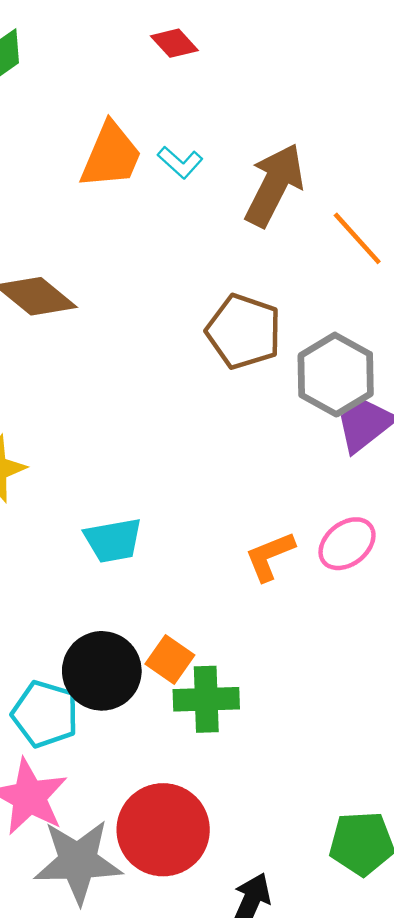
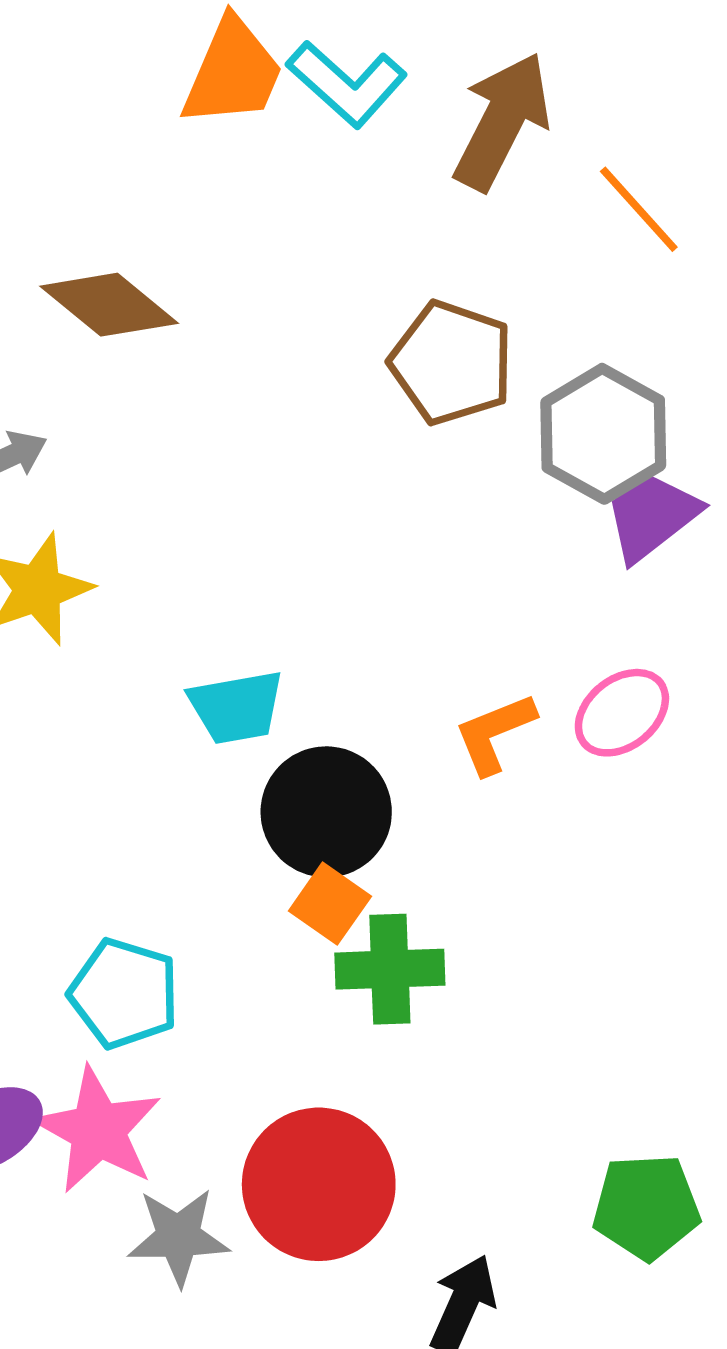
cyan L-shape: (180, 162) -> (347, 84), size x1.6
black circle: (102, 671) -> (326, 812), moved
gray star: (78, 862) -> (178, 1237), size x0.7

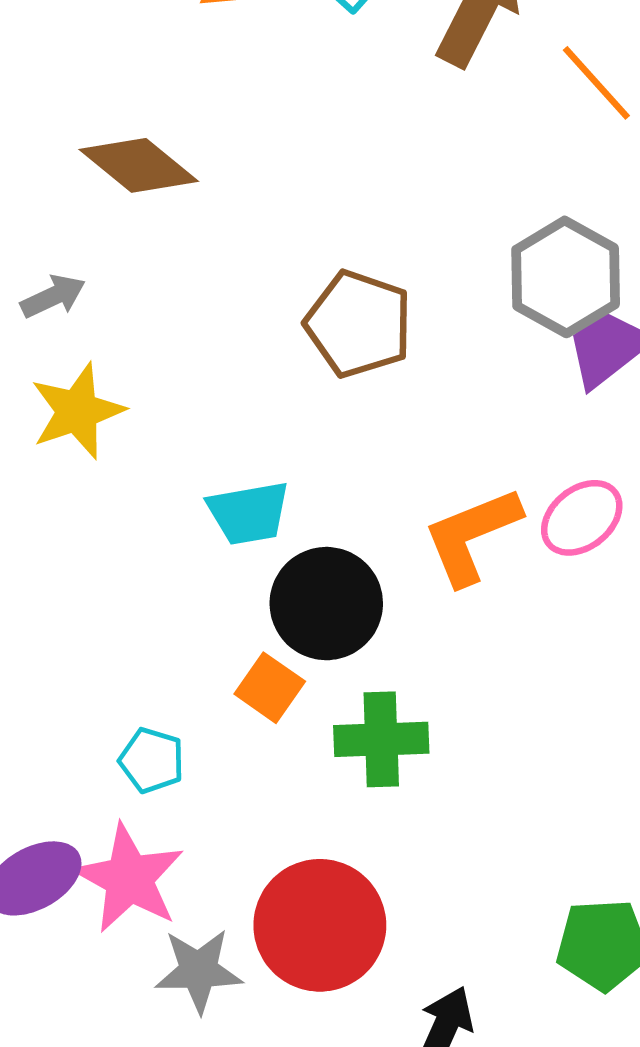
brown pentagon: (452, 363) -> (359, 324), moved
orange L-shape: (495, 733) -> (472, 536), size x1.4
orange square: (330, 904) -> (270, 688), moved
cyan pentagon: (124, 993) -> (152, 760), size x0.7

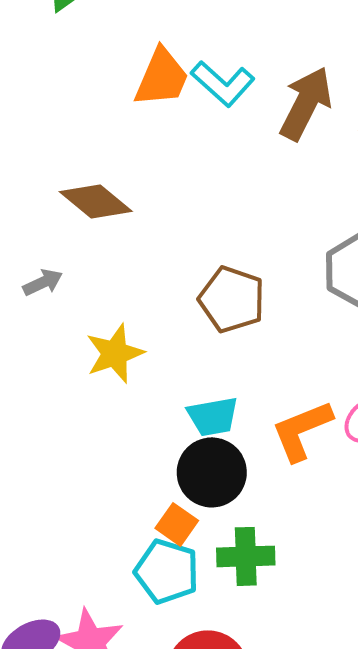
yellow star: (77, 411) -> (115, 353), moved
cyan trapezoid: (249, 513) -> (213, 416), moved
cyan pentagon: (152, 760) -> (167, 571), moved, size x1.6

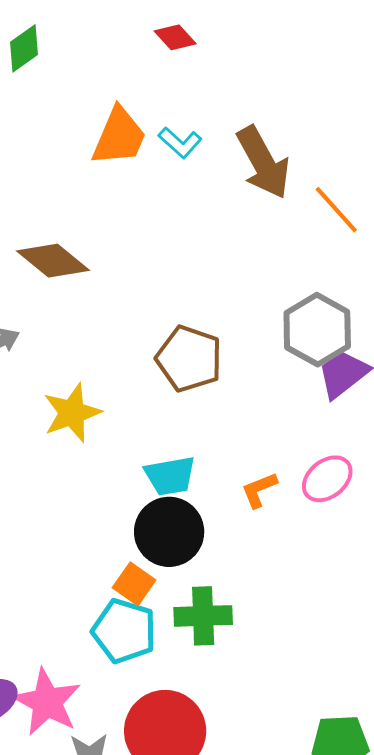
cyan L-shape: (223, 83) -> (180, 143), size x0.7
brown arrow: (306, 103) -> (263, 163), turned 124
orange L-shape: (302, 430) -> (259, 490), size x0.6

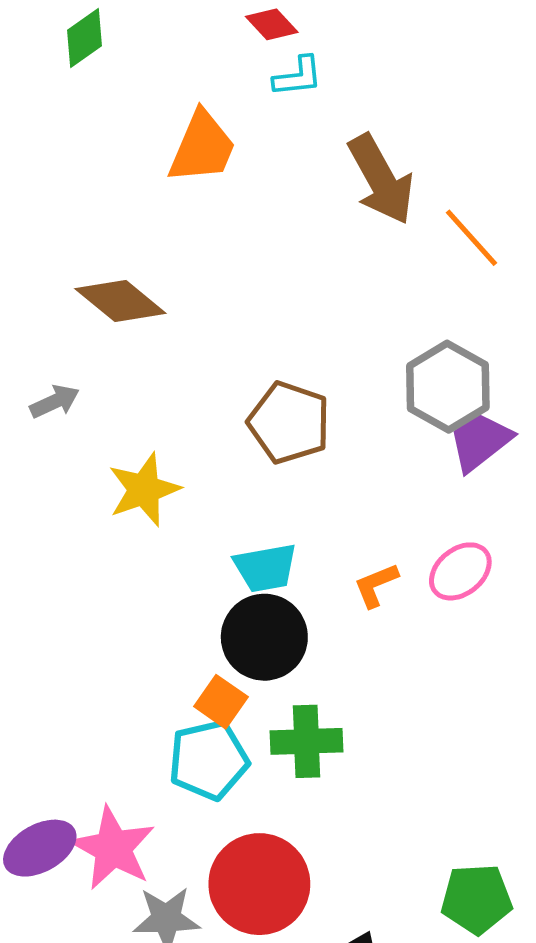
cyan L-shape: (180, 143) -> (298, 76), moved, turned -48
cyan pentagon: (124, 631) -> (209, 760), turned -30

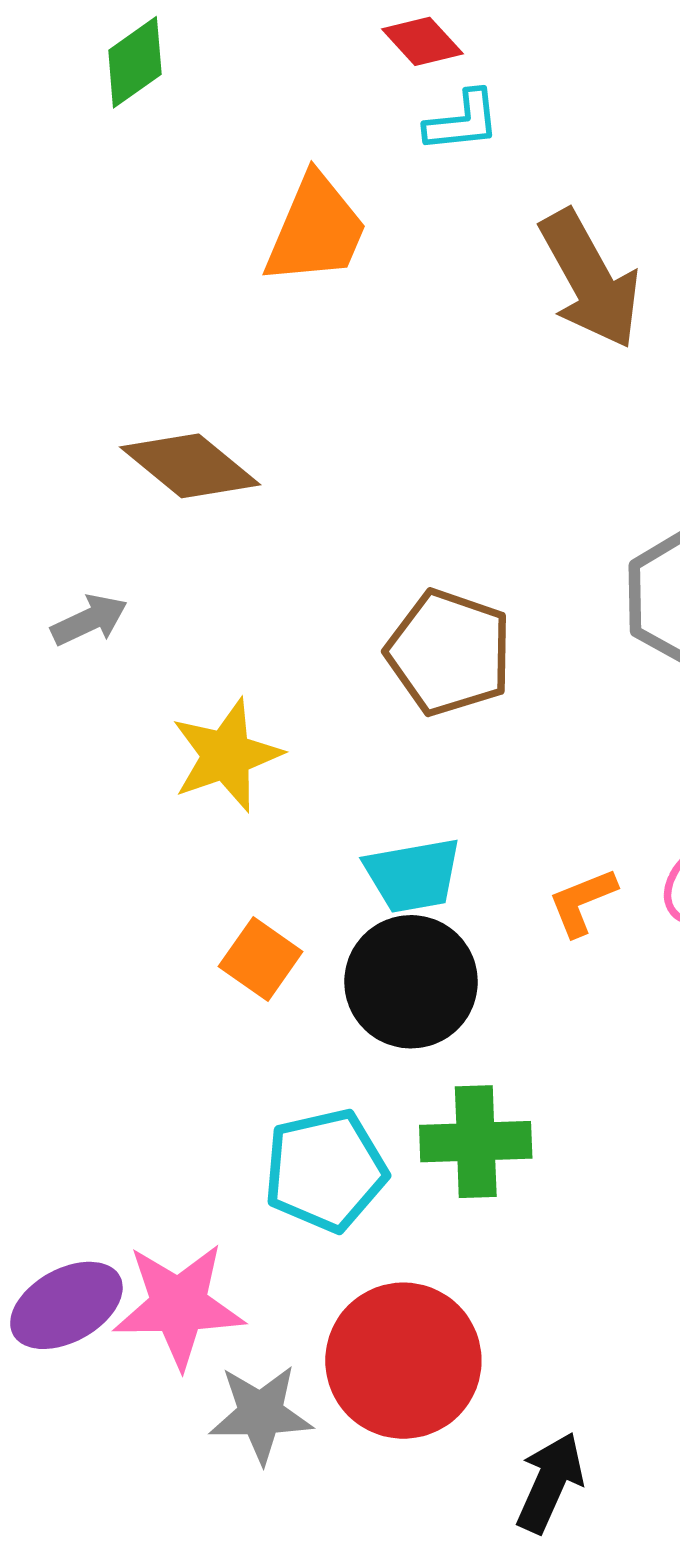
orange square: (221, 702) -> (261, 959), moved
pink star: (113, 848) -> (179, 1305), turned -30

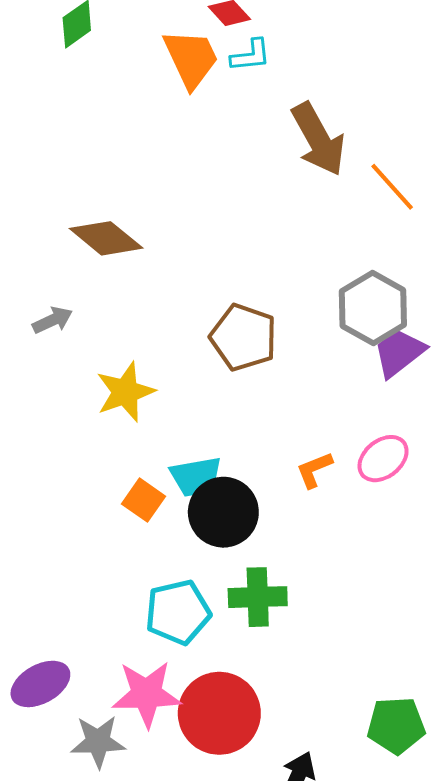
orange trapezoid: (316, 230) -> (191, 58), moved, turned -48
cyan trapezoid: (413, 875) -> (196, 477), moved
pink star: (179, 1305) -> (147, 694), moved
gray star: (261, 1414) -> (98, 742), moved

